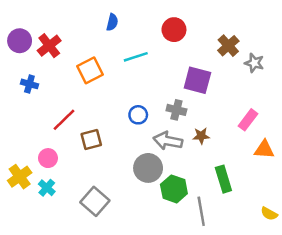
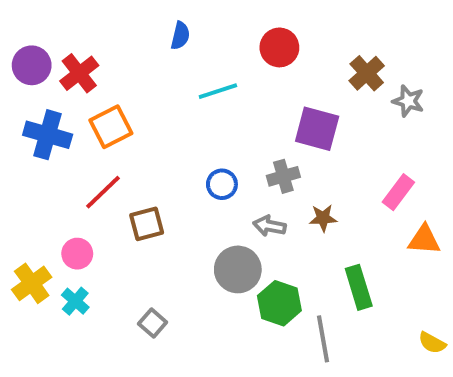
orange square: (90, 70) -> (111, 127), moved
blue cross: (29, 84) -> (48, 135), size x1.6
gray cross: (176, 110) -> (283, 176), turned -30
gray arrow: (168, 141) -> (270, 226), size x0.7
gray square: (95, 201) -> (153, 323), size x0.6

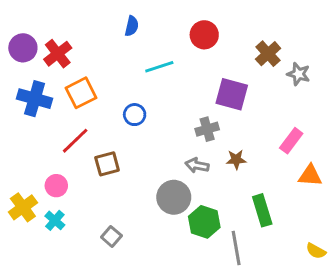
blue circle: (222, 184) -> (135, 115), moved

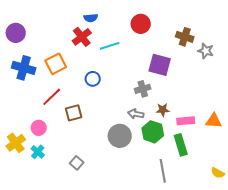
blue semicircle: (132, 26) -> (91, 18), turned 72
red cross: (58, 54) -> (82, 37), moved
brown cross: (268, 54) -> (185, 37), turned -30
pink rectangle: (291, 141) -> (186, 121), moved, turned 48
green hexagon: (204, 222) -> (153, 132), moved

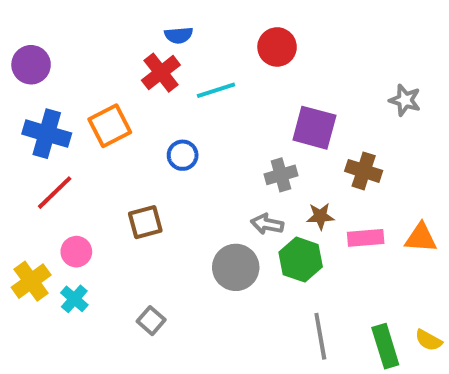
brown cross: (185, 37) -> (364, 171), moved
red line: (52, 97) -> (55, 193), moved
green rectangle: (181, 145) -> (385, 346), moved

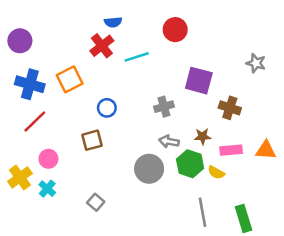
blue circle: (183, 155) -> (107, 108), moved
gray cross: (281, 175) -> (164, 107), moved
yellow semicircle: (429, 340) -> (216, 172), moved

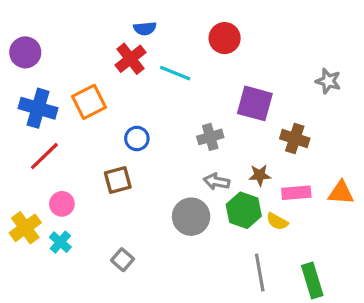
cyan line: (137, 57) -> (175, 73), turned 40

